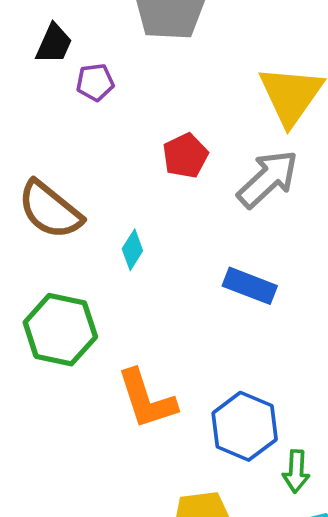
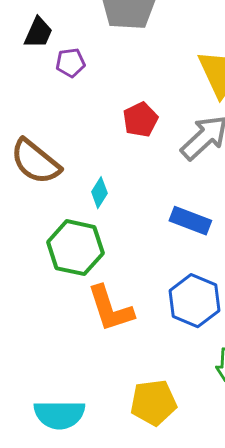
green hexagon: (60, 330) -> (75, 248), moved
blue hexagon: (245, 426) -> (194, 301), moved

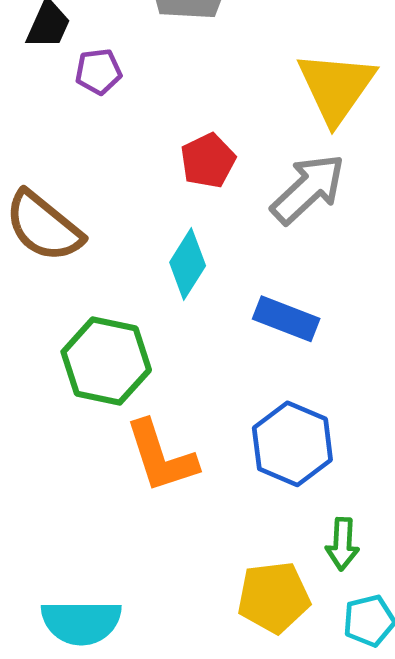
cyan diamond: (99, 193) -> (188, 264), moved, size x1.4
yellow pentagon: (153, 403) -> (274, 597), moved

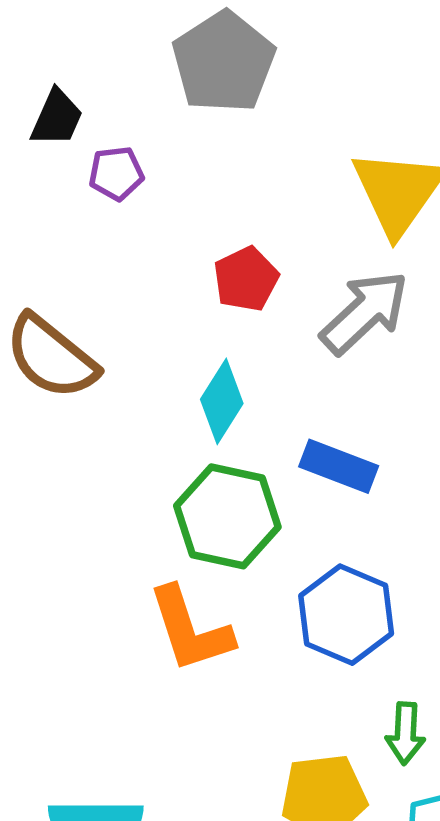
green hexagon: (106, 361) -> (227, 516), moved

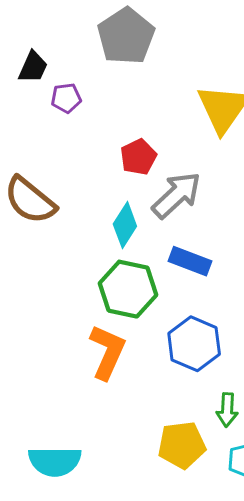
gray arrow: (365, 312) -> (177, 195), moved
orange L-shape: (190, 629) -> (107, 352), turned -138

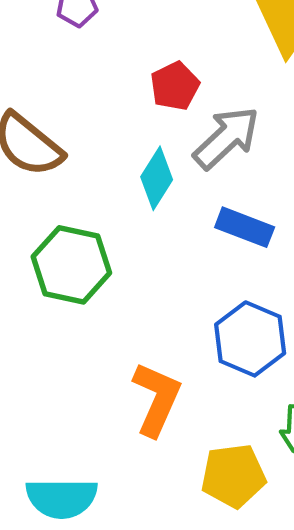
green hexagon: (128, 289) -> (71, 265), moved
orange L-shape: (107, 352) -> (157, 399), moved

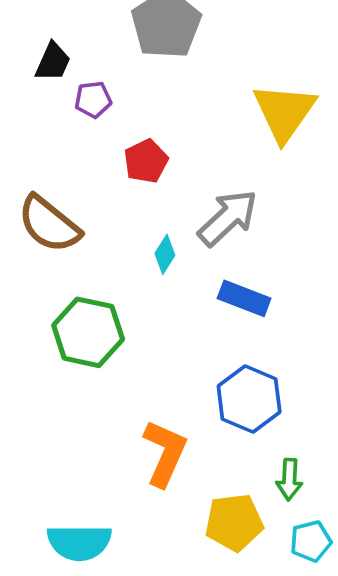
red pentagon: (175, 86) -> (146, 161), moved
cyan diamond: (157, 178) -> (165, 254), size x0.7

